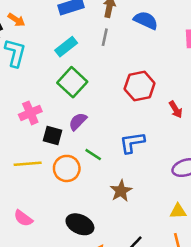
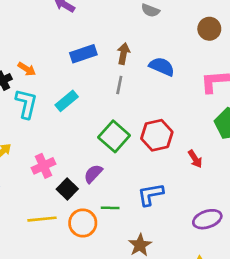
cyan rectangle: (66, 47) -> (67, 101), moved
green square: (72, 82) -> (114, 136), moved
black square: (53, 136) -> (67, 189), turned 30
green line: (93, 155) -> (110, 208), turned -30

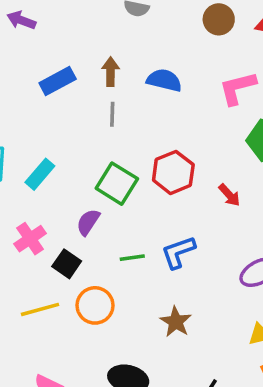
cyan rectangle: (67, 101) -> (40, 174), moved
purple semicircle: (93, 174) -> (88, 222), moved
green line: (110, 208) -> (132, 258), moved

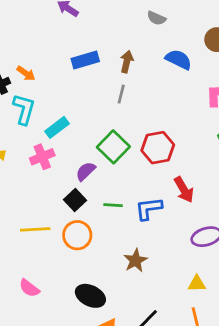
blue semicircle: (164, 80) -> (179, 59), moved
red arrow: (229, 195) -> (184, 190), moved, size x1.4
pink cross: (30, 239) -> (42, 157), moved
black square: (67, 264) -> (75, 200), moved

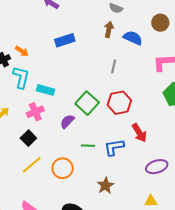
brown arrow: (127, 62) -> (109, 29), moved
gray line: (121, 94) -> (114, 66), moved
cyan rectangle: (57, 127) -> (46, 90), turned 54
black square: (75, 200) -> (28, 138), moved
yellow line: (35, 229) -> (32, 165), turned -35

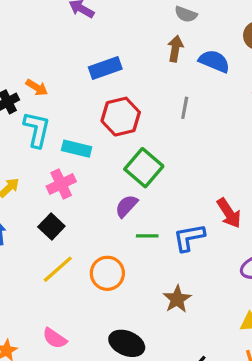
red hexagon: (119, 103) -> (121, 117), moved
purple semicircle: (67, 121) -> (126, 206), moved

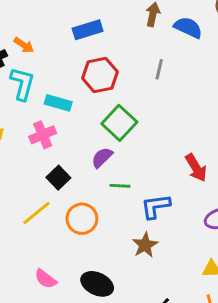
black square: (51, 226) -> (58, 178), moved
blue L-shape: (189, 238) -> (156, 206), moved
pink semicircle: (55, 338) -> (46, 279), moved

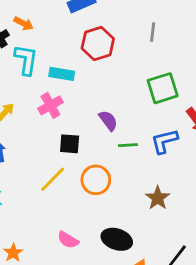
green square: (119, 123) -> (163, 88), moved, turned 36
purple semicircle: (102, 158) -> (108, 121), turned 105
black square: (58, 178) -> (70, 144), turned -35
blue L-shape: (156, 206) -> (164, 141), moved

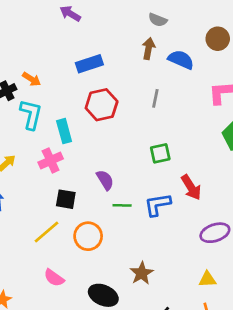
cyan rectangle: (62, 74) -> (64, 131), turned 60
green square: (163, 88) -> (160, 153), size x0.7
brown star: (158, 198) -> (142, 273), moved
pink semicircle: (68, 240) -> (54, 278), moved

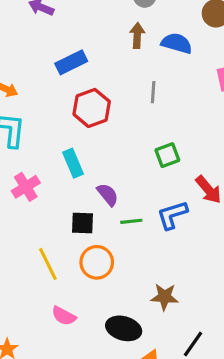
cyan rectangle: (64, 131) -> (73, 163), moved
pink cross: (51, 160) -> (26, 187), moved
black square: (66, 199) -> (82, 223), moved
yellow line: (47, 232) -> (48, 264), turned -68
brown star: (142, 273) -> (165, 297), turned -30

